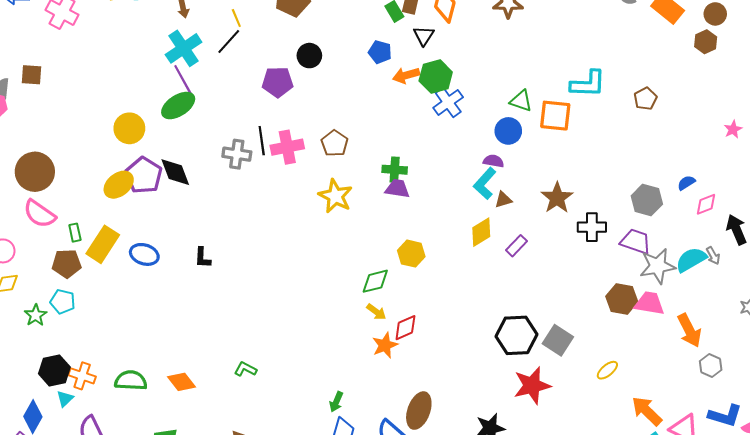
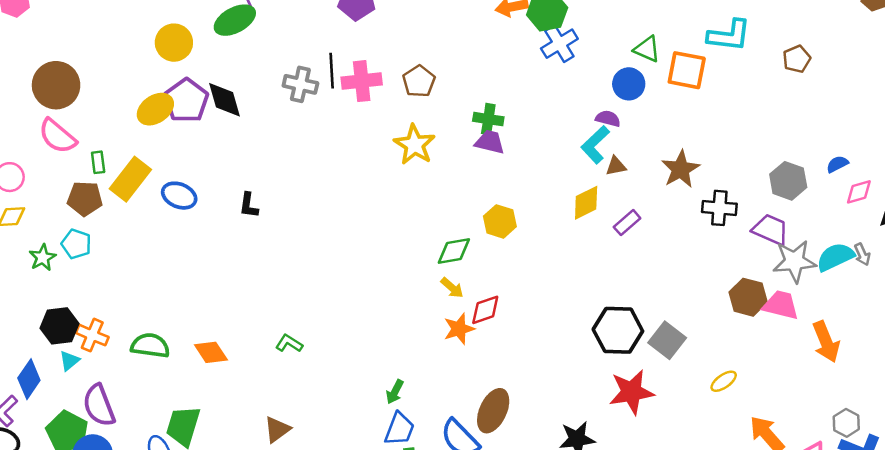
gray hexagon: (711, 366) -> (846, 423), moved

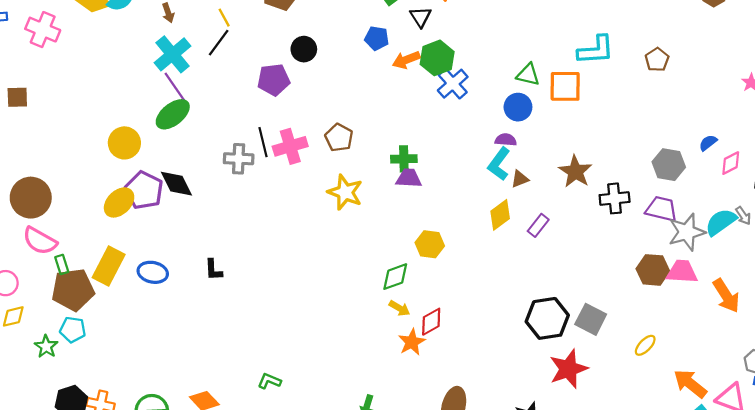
green rectangle: (98, 162) -> (62, 264), moved
brown pentagon: (85, 199) -> (73, 290), size x1.4

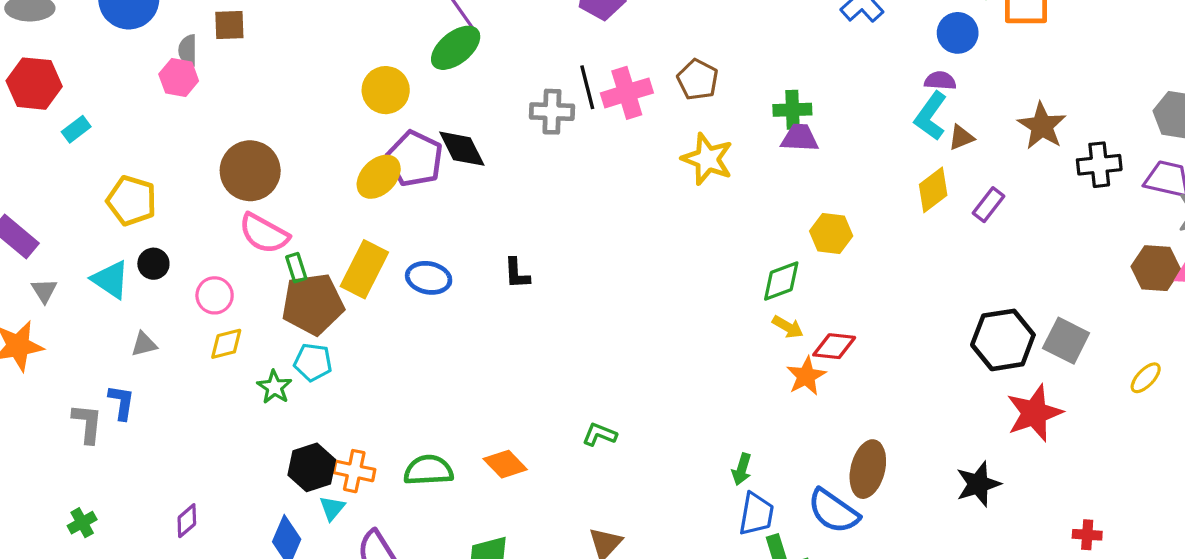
red diamond: (431, 322) -> (834, 346), turned 36

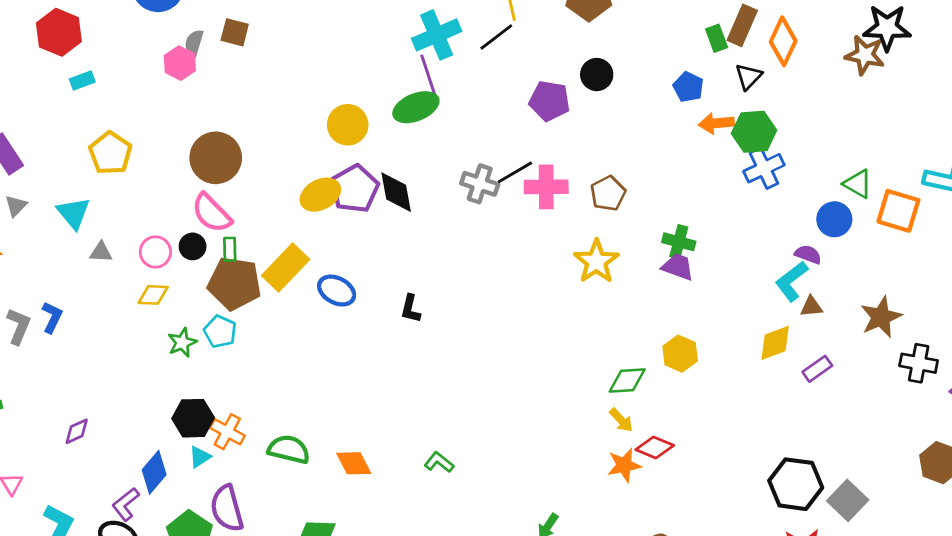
black line: (587, 87) -> (515, 172), turned 57
black circle: (153, 264) -> (193, 246), moved
gray triangle: (144, 344) -> (101, 252), moved

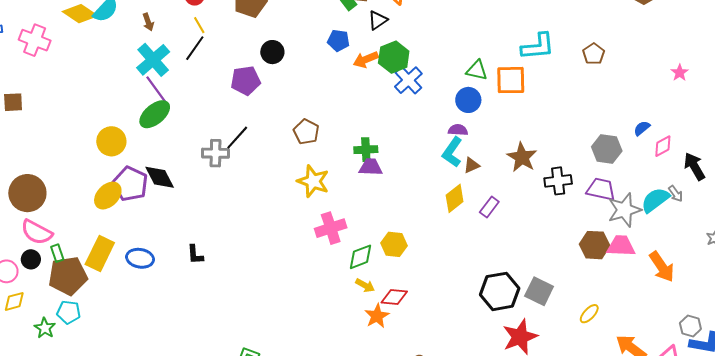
black triangle: (748, 77) -> (378, 20), turned 30
pink cross: (546, 187) -> (331, 228), moved
yellow hexagon: (680, 354) -> (394, 244), moved

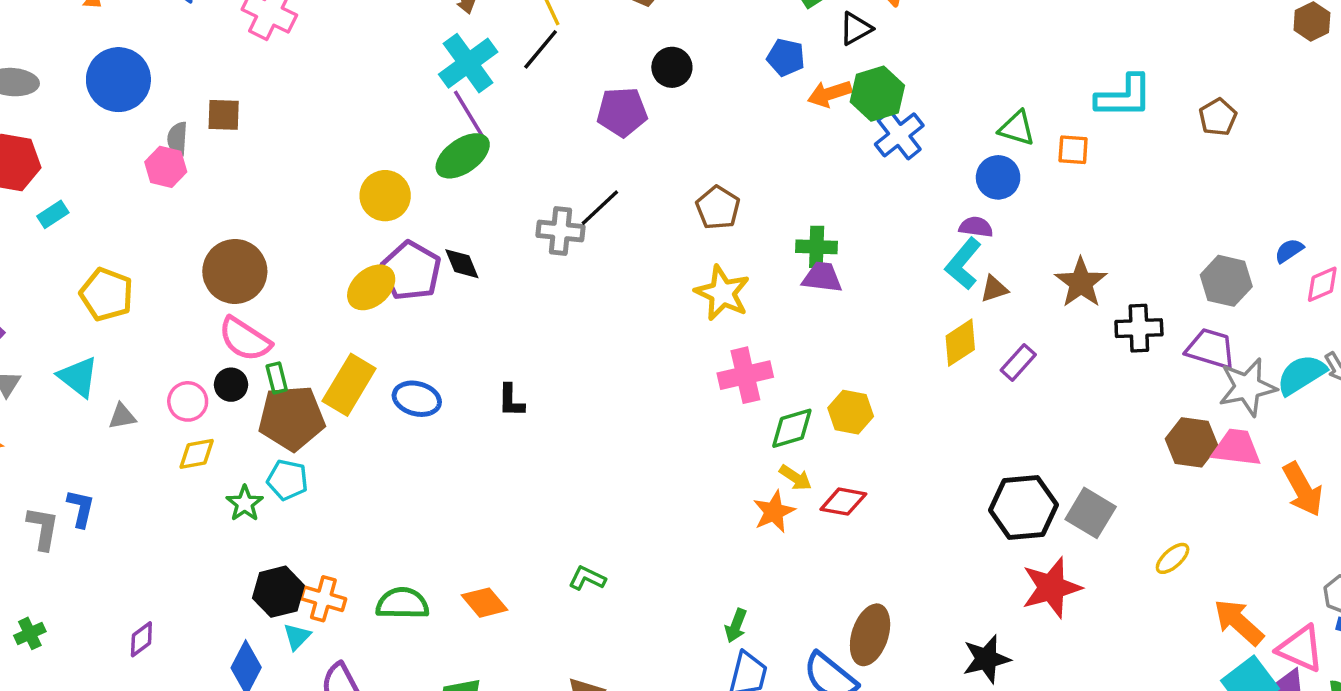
orange square: (511, 80) -> (1073, 150), size x0.6
black diamond: (160, 177) -> (462, 264), size x0.7
orange star: (377, 316) -> (774, 512), moved

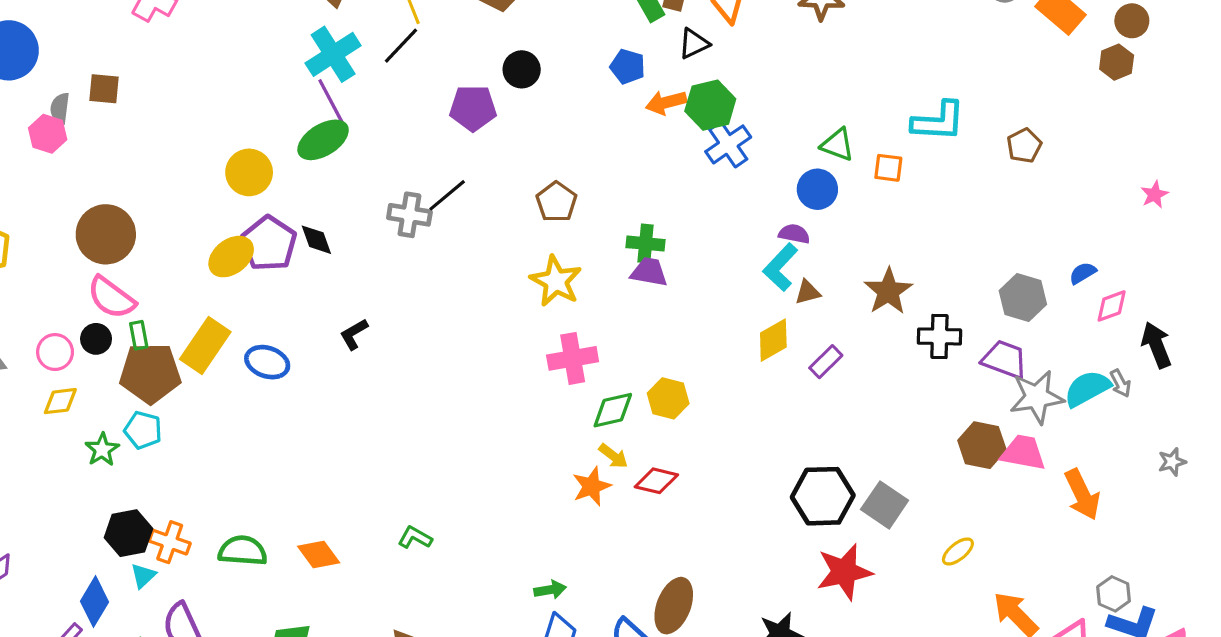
black L-shape: (511, 401) -> (354, 334), moved, turned 56
green arrow: (736, 626) -> (550, 590), turned -124

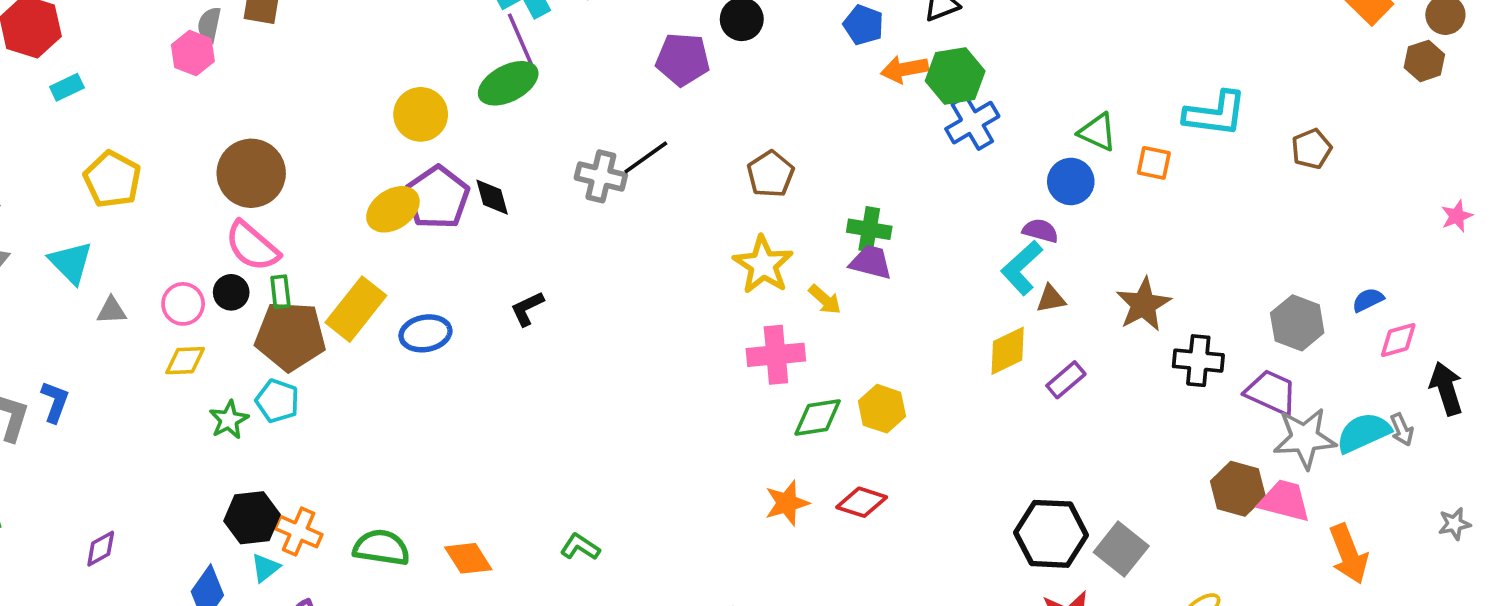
blue ellipse: (267, 362) -> (425, 333), turned -33
yellow arrow: (613, 456) -> (825, 299), moved

